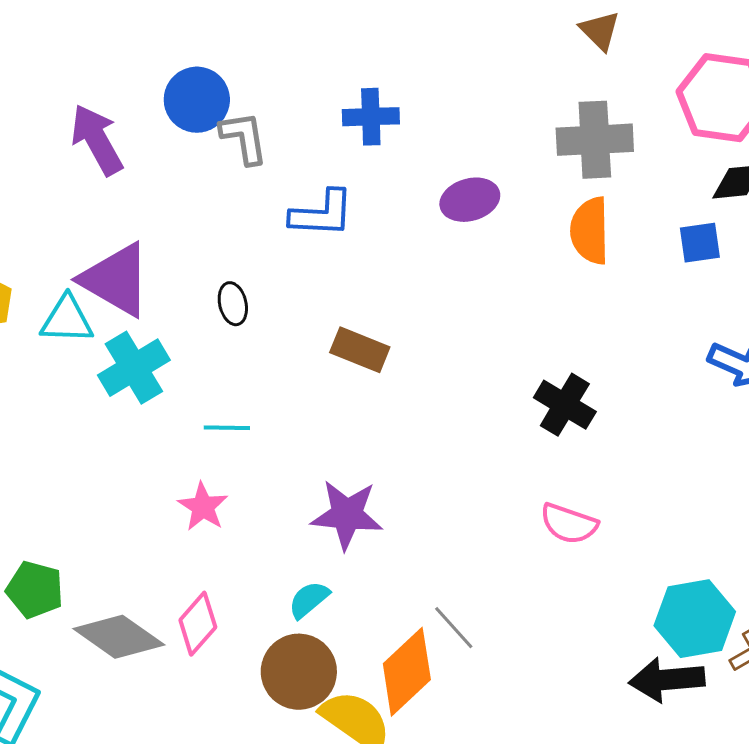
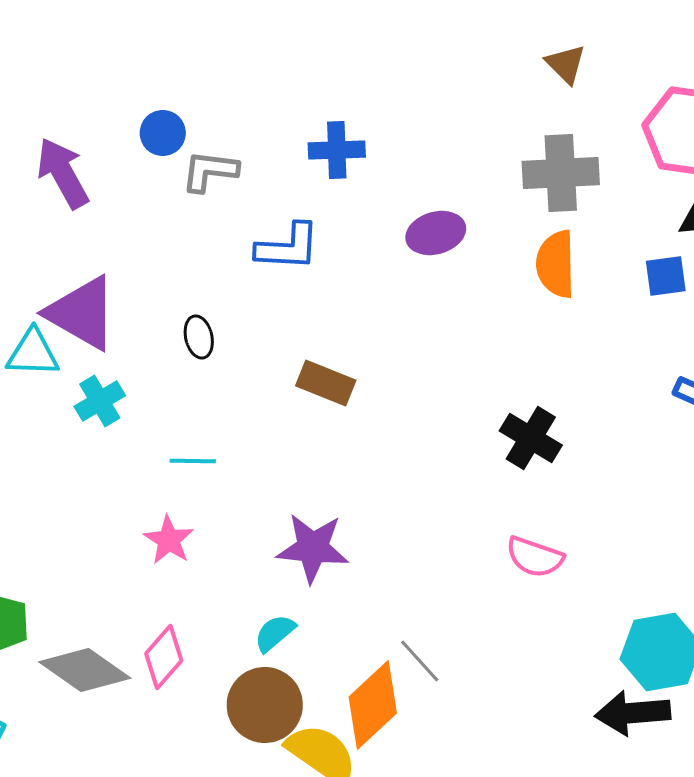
blue circle: (197, 100) -> (163, 133), size x0.7
gray L-shape: (244, 138) -> (210, 171), turned -74
cyan cross: (134, 368) -> (100, 401), size x0.7

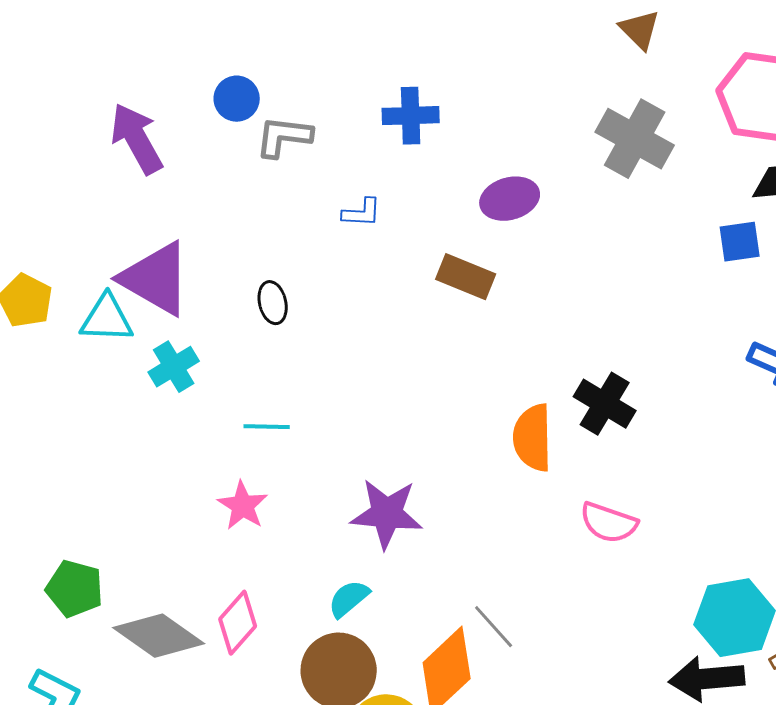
gray cross: (561, 173) -> (635, 139), turned 32
blue L-shape: (288, 247) -> (362, 213), size x0.6
orange semicircle: (556, 264) -> (533, 438), moved
brown rectangle: (326, 383) -> (466, 277), moved

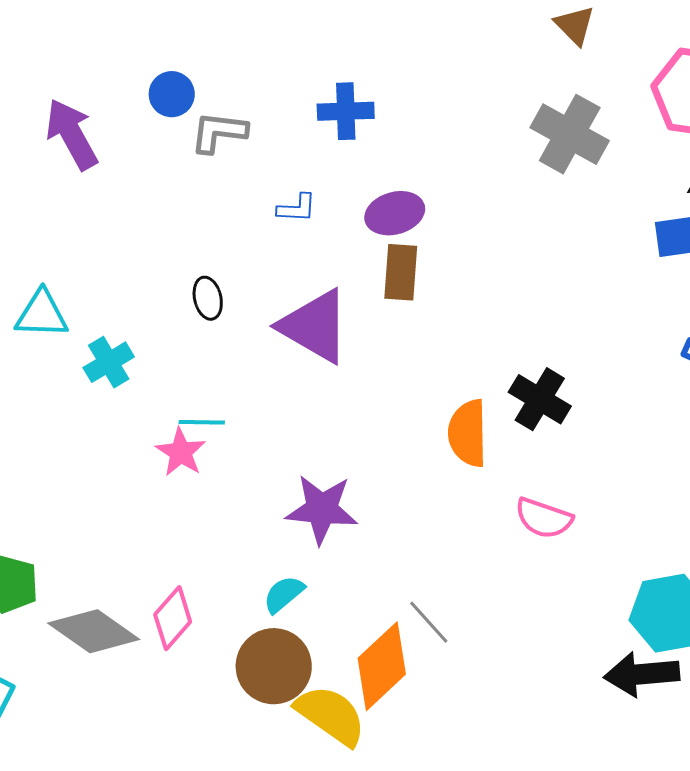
purple ellipse: (510, 199) -> (395, 213), moved
brown rectangle: (466, 277) -> (401, 272), turned 72
purple triangle: (156, 279) -> (315, 326), moved
pink star: (243, 506) -> (181, 452), moved

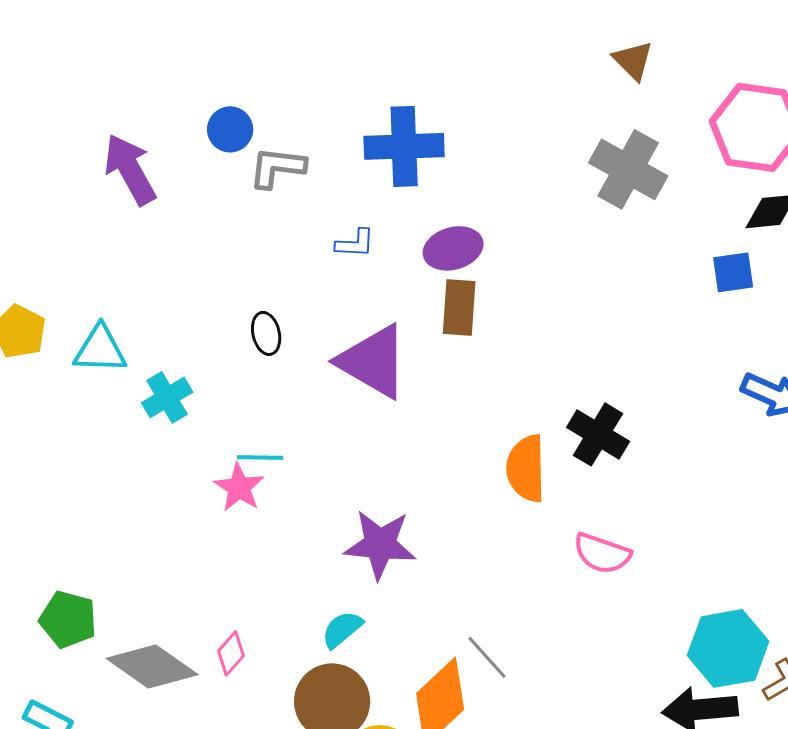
blue cross: (346, 111) -> (404, 146), size x1.4
pink diamond: (173, 618) -> (231, 653), size x0.7

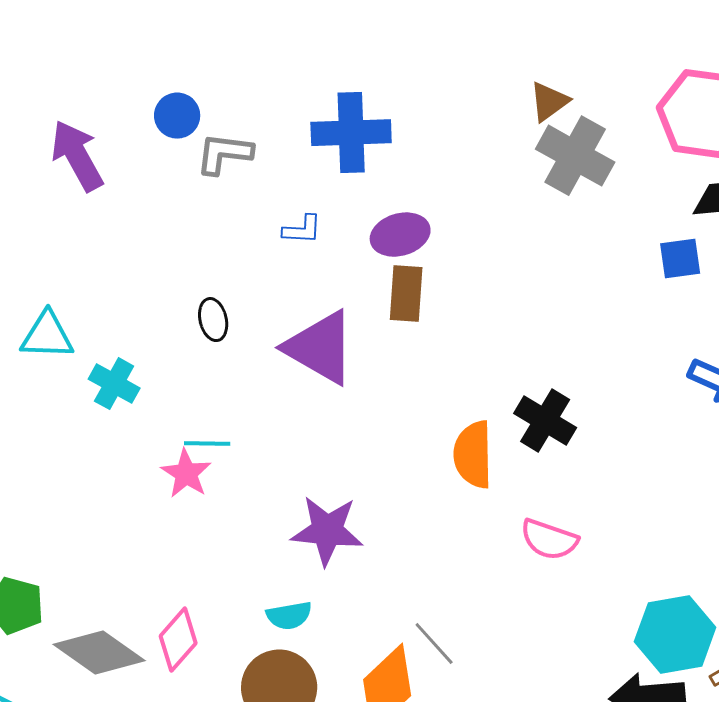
brown triangle: (633, 60) -> (549, 102), moved, turned 39
cyan cross: (167, 397) -> (114, 384), turned -30
cyan semicircle: (342, 629) -> (289, 616), turned -150
pink diamond: (231, 653) -> (178, 640), size x1.4

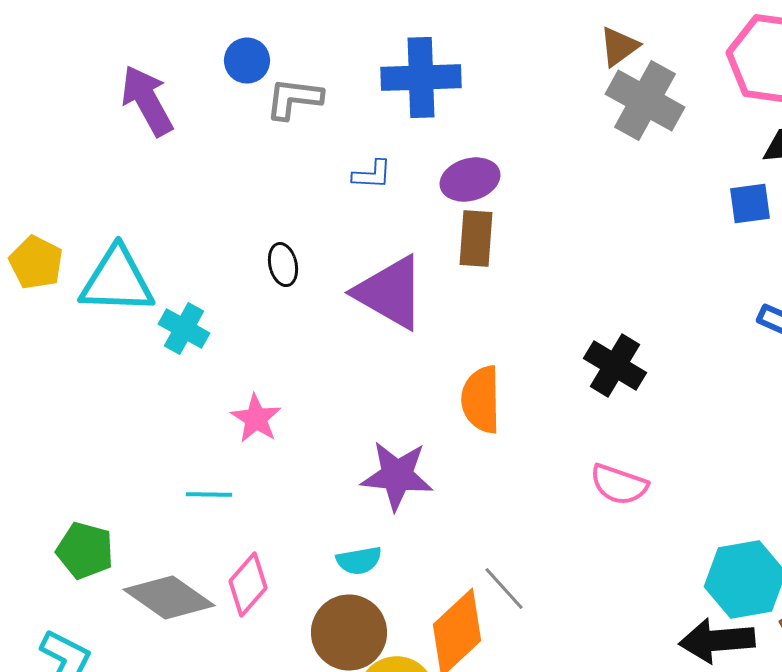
cyan triangle: (47, 336) -> (117, 281), size x1.4
cyan line: (207, 444) -> (209, 495), moved
orange semicircle: (473, 455) -> (481, 400), moved

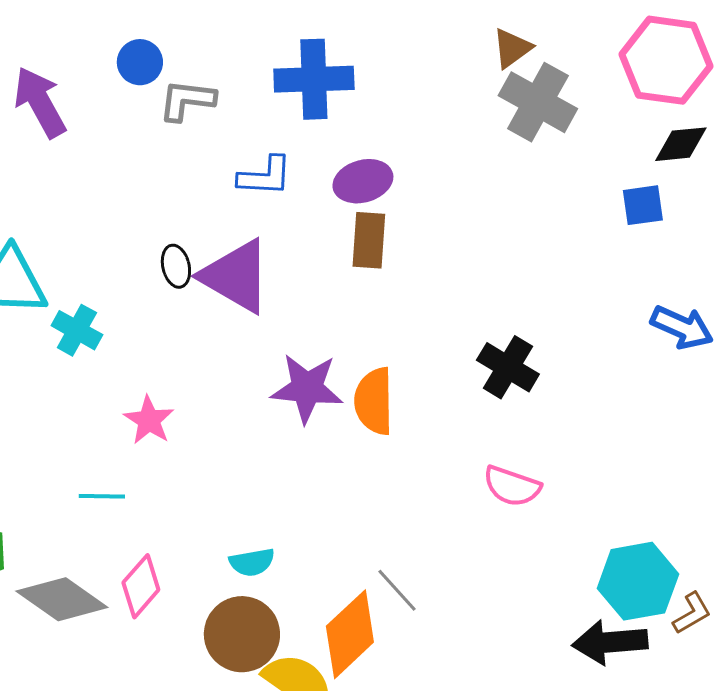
blue L-shape: (372, 175) -> (265, 176), size x1.4
purple triangle: (390, 293) -> (236, 276), moved
purple star: (397, 476) -> (307, 388), moved

